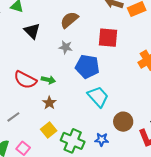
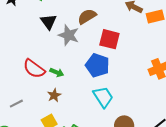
red square: (108, 38) -> (109, 39), moved
gray star: (66, 47) -> (69, 35), moved, size x1.5

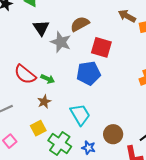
blue pentagon: (97, 65) -> (89, 73), turned -30
cyan trapezoid: (103, 97) -> (80, 115), moved

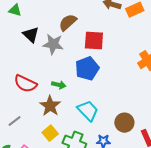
green arrow: (48, 79) -> (59, 85), moved
brown star: (44, 102) -> (50, 106), size x1.5

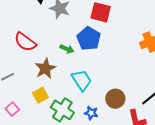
blue pentagon: (87, 68) -> (89, 39), turned -30
green arrow: (59, 85) -> (67, 49), moved

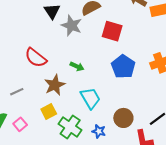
blue pentagon: (89, 39) -> (123, 67), moved

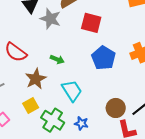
brown circle: (123, 118) -> (116, 108), moved

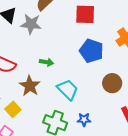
red square: (91, 23) -> (85, 14), moved
yellow square: (31, 105) -> (13, 109), moved
brown circle: (116, 108) -> (112, 83), moved

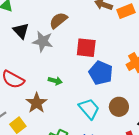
red square: (85, 14) -> (86, 48), moved
cyan trapezoid: (68, 90) -> (89, 109), moved

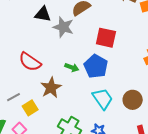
black triangle: (21, 31) -> (43, 14), turned -42
blue pentagon: (101, 73) -> (96, 66), moved

